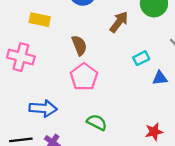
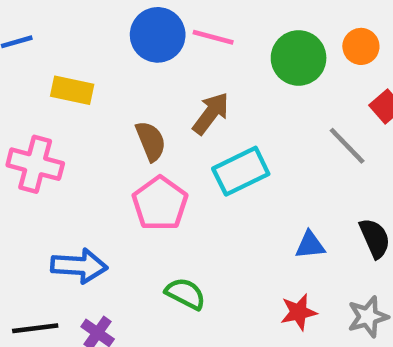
brown arrow: (119, 22) -> (211, 113), moved
cyan rectangle: (141, 58) -> (241, 171), moved, size x1.6
blue triangle: (160, 78) -> (310, 245), moved

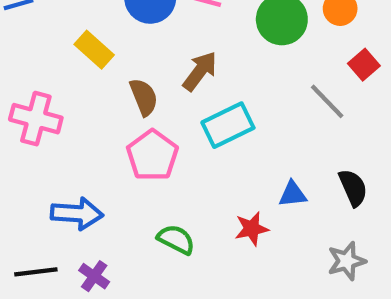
yellow rectangle: (72, 90) -> (94, 50), moved, turned 30
red star: (299, 312) -> (252, 229), moved

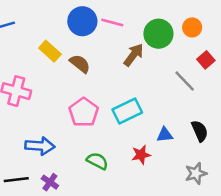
brown arrow: (200, 71) -> (134, 55), moved
brown semicircle: (144, 97) -> (80, 64), moved, turned -30
cyan rectangle: (228, 125) -> (127, 111), moved

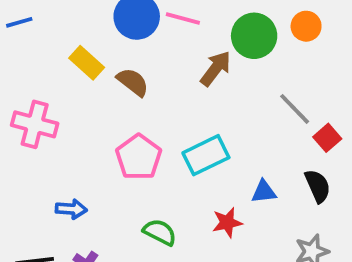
red square: (206, 60) -> (327, 138), moved
blue arrow: (40, 146) -> (71, 209), size x0.7

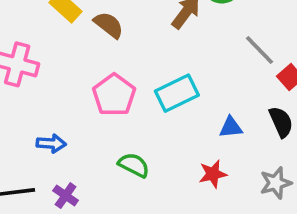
red star: (227, 223) -> (213, 174), moved

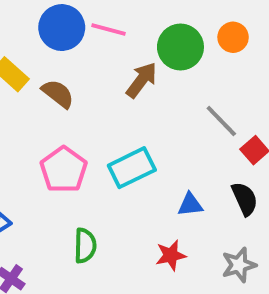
green semicircle: (134, 165) -> (85, 246), turned 64

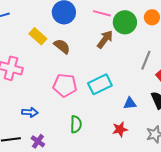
pink line: (108, 29) -> (102, 13), moved
gray line: (221, 121) -> (146, 60), turned 66
pink pentagon: (64, 170) -> (65, 85), turned -30

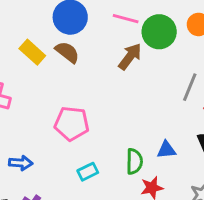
brown semicircle: (62, 46) -> (67, 52), moved
cyan rectangle: (100, 84) -> (88, 172), moved, size x0.6
green semicircle: (76, 124) -> (134, 161), moved

